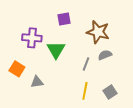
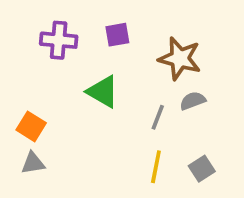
purple cross: (32, 38) -> (59, 40), moved
green triangle: (56, 50) -> (103, 92), turned -30
gray triangle: (37, 82) -> (33, 163), moved

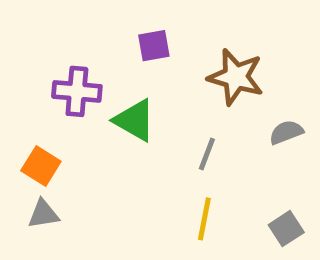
purple cross: (59, 40) -> (77, 91), moved
gray semicircle: (193, 101) -> (286, 132), moved
gray square: (202, 169) -> (286, 229), moved

